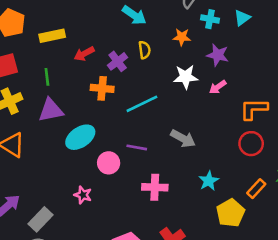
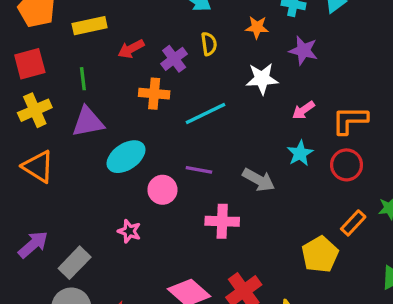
pink arrow: (218, 87) -> (303, 110), moved
gray arrow: (183, 138) -> (259, 180), moved
cyan star: (209, 181) -> (300, 153), moved

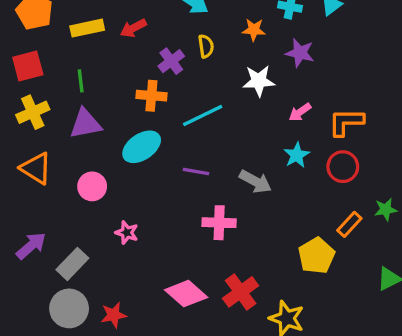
red arrow: (131, 49) -> (133, 28), moved
cyan ellipse: (126, 157) -> (142, 147), moved
pink circle: (162, 190) -> (92, 186), moved

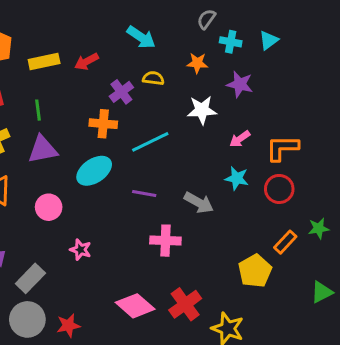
yellow semicircle: (206, 46) -> (153, 78), turned -75
cyan star: (297, 155) -> (237, 178), turned -30

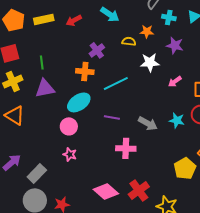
yellow rectangle: (44, 62) -> (44, 19), moved
red arrow: (87, 62) -> (74, 20), moved
yellow semicircle: (153, 78) -> (129, 41), moved
cyan star: (237, 178) -> (177, 120), moved
pink circle: (49, 207) -> (69, 126), moved

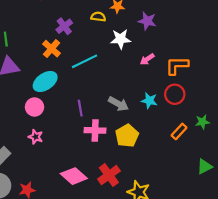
orange cross: (85, 71) -> (52, 49), turned 36
purple line: (112, 117) -> (80, 108), moved, turned 70
yellow pentagon: (185, 168) -> (127, 136), moved

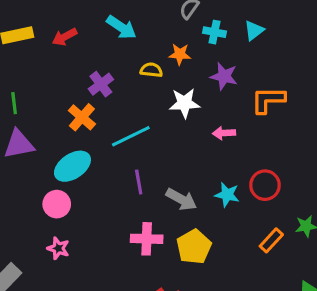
pink arrow: (147, 59) -> (224, 133), turned 32
orange L-shape: (177, 66) -> (268, 100), moved
purple line: (80, 108) -> (139, 182), moved

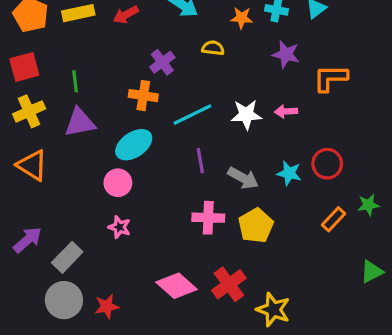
orange star: (180, 54) -> (242, 18), moved
white star: (185, 103) -> (246, 115), moved
orange cross: (82, 117) -> (143, 96), turned -32

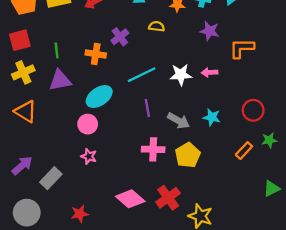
orange cross: (143, 96) -> (96, 54), moved
red circle: (327, 164) -> (253, 110), moved
gray circle: (64, 300) -> (27, 213), moved

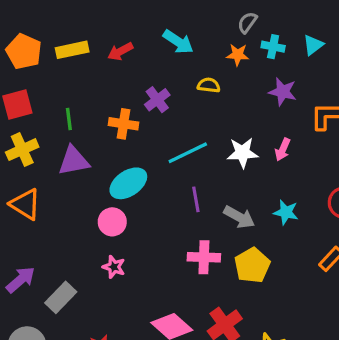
pink arrow: (209, 72) -> (283, 150), turned -63

